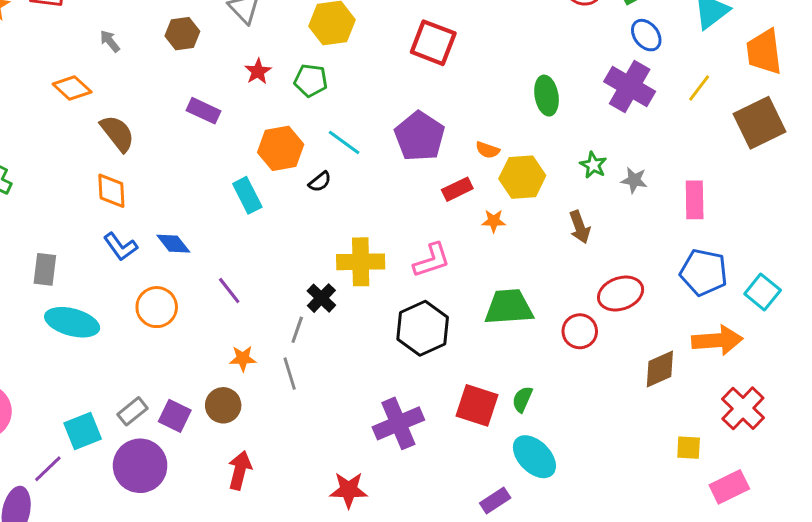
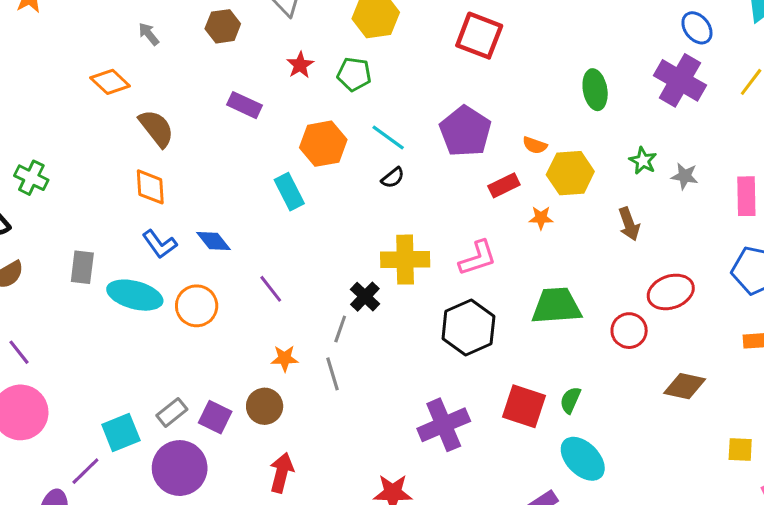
black semicircle: (320, 182) -> (393, 178), moved
cyan ellipse: (72, 322) -> (135, 295), moved
brown diamond: (660, 369) -> (685, 386), moved, turned 36

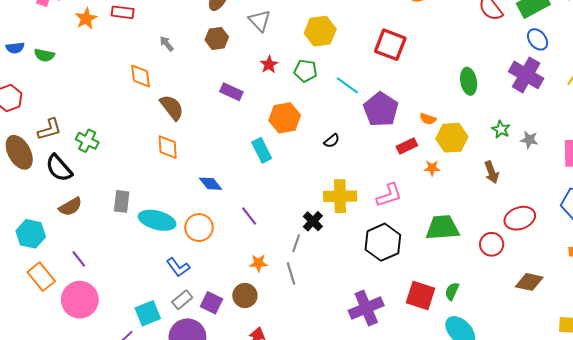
orange diamond: (110, 82) -> (140, 76), turned 40
cyan line: (388, 138) -> (347, 85), moved
blue L-shape: (160, 244) -> (178, 267), moved

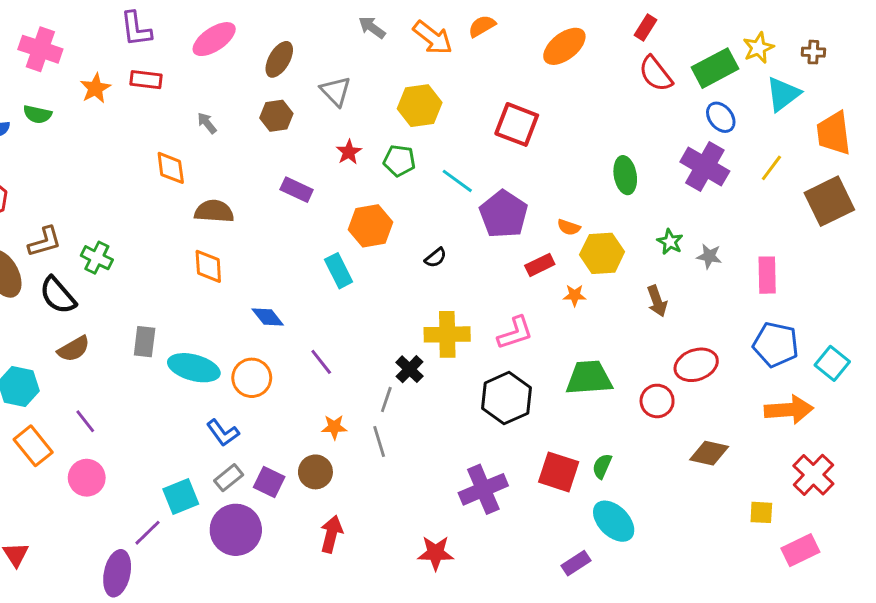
green semicircle: (44, 55) -> (37, 114), moved
brown semicircle: (172, 107) -> (214, 211), turned -48
pink circle: (80, 300) -> (87, 478), size x0.7

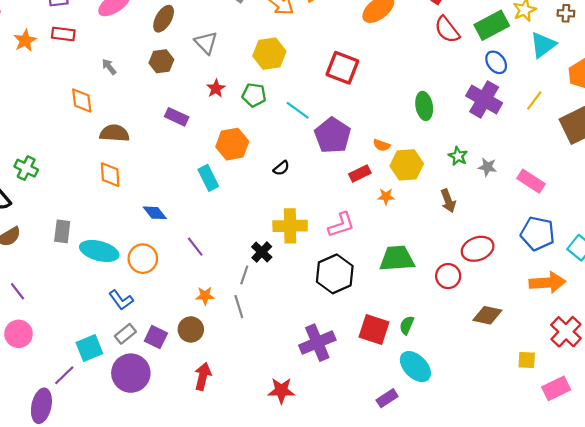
pink rectangle: (767, 275) -> (531, 181), turned -56

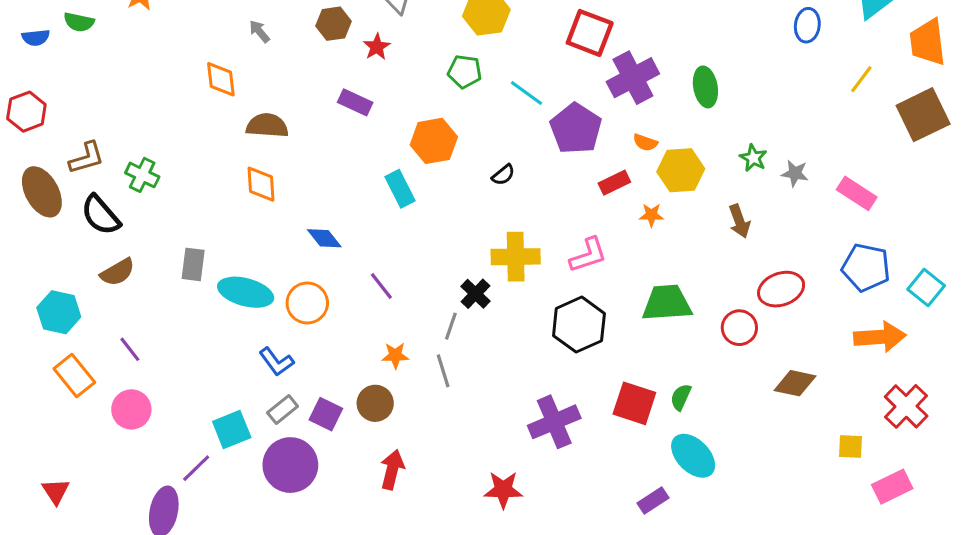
blue ellipse: (496, 62) -> (807, 25), turned 45
red star: (216, 88) -> (377, 47), moved
purple cross: (484, 99) -> (633, 78), moved, turned 32

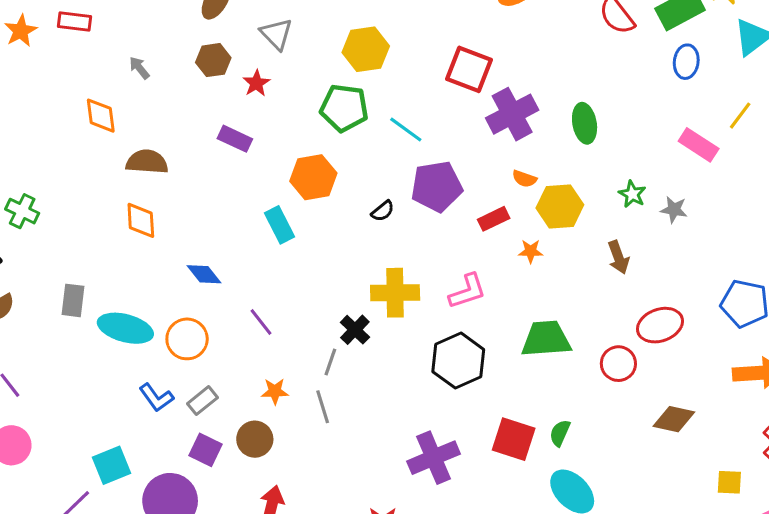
green pentagon: (465, 71) -> (344, 108), size x1.4
purple pentagon: (576, 129) -> (437, 186), moved, turned 30
pink rectangle: (857, 193) -> (699, 145), moved
gray rectangle: (283, 409) -> (202, 401), moved

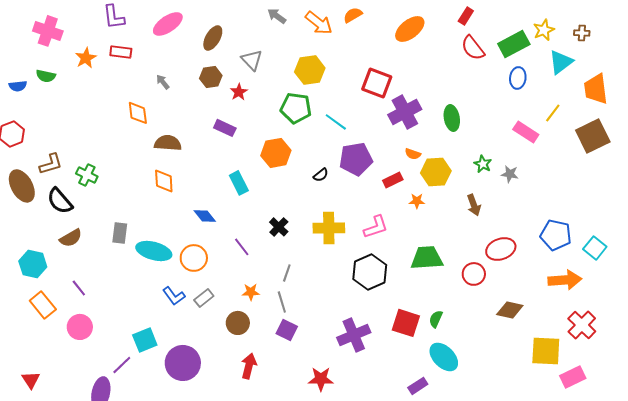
cyan rectangle: (279, 225) -> (239, 183), moved
black cross: (355, 330) -> (279, 227), moved
purple square: (206, 450) -> (287, 330), moved
yellow square: (729, 482) -> (546, 351), size x1.8

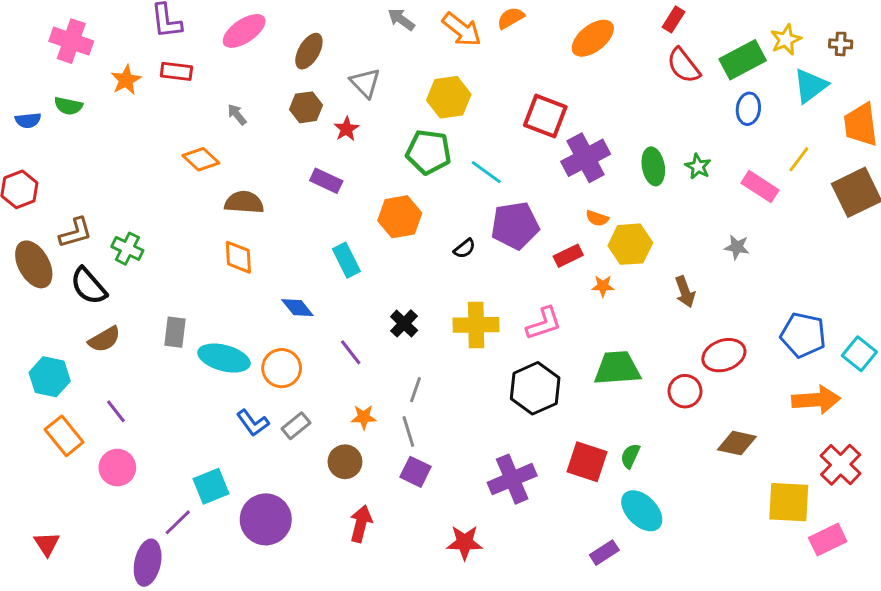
orange diamond: (138, 113) -> (201, 159), turned -40
green star: (483, 164) -> (698, 166), moved

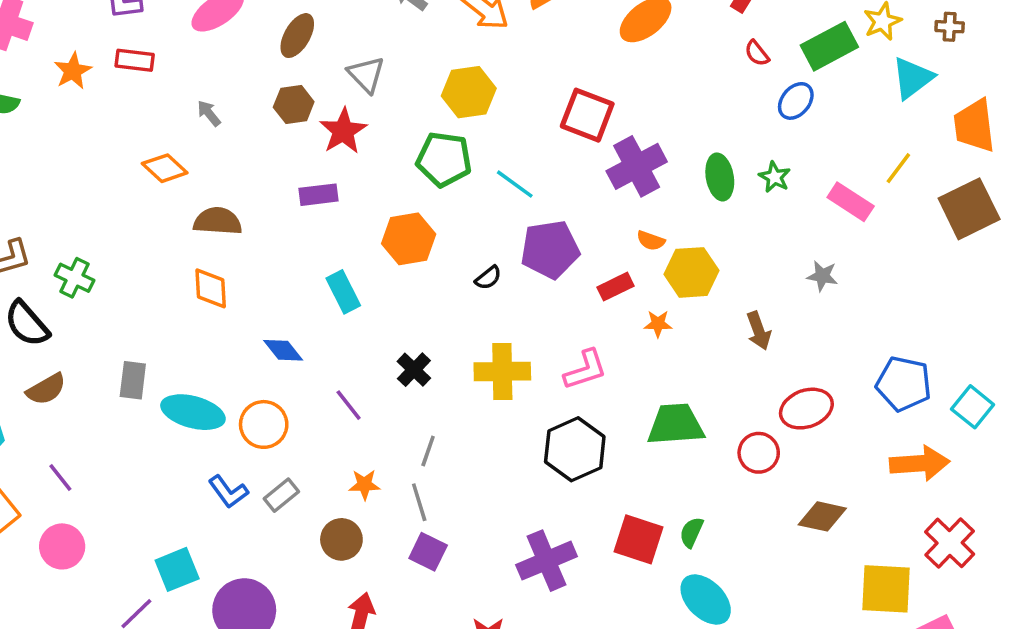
red semicircle: (684, 66) -> (757, 53), size x0.6
blue ellipse: (748, 109) -> (796, 101), moved, turned 32
red star: (346, 129) -> (343, 131), size x1.5
purple rectangle: (326, 181) -> (318, 195), turned -32

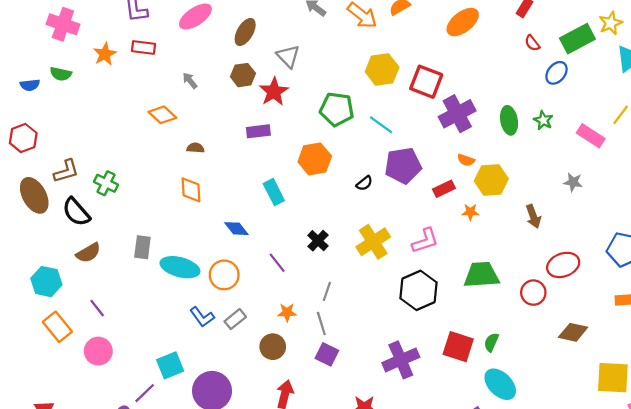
yellow hexagon: (469, 92) -> (382, 70), moved
brown semicircle: (218, 221) -> (195, 148), size x0.6
yellow cross: (502, 371) -> (373, 242), turned -32

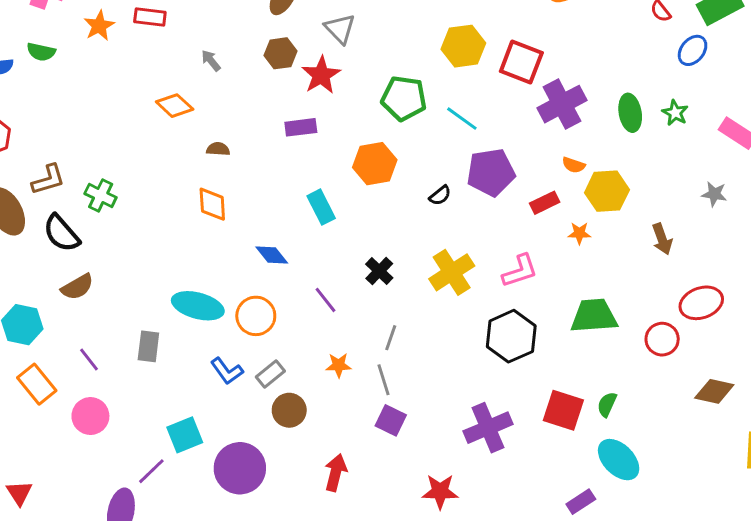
gray rectangle: (142, 247) -> (148, 346), moved
brown circle: (273, 347) -> (289, 410), moved

